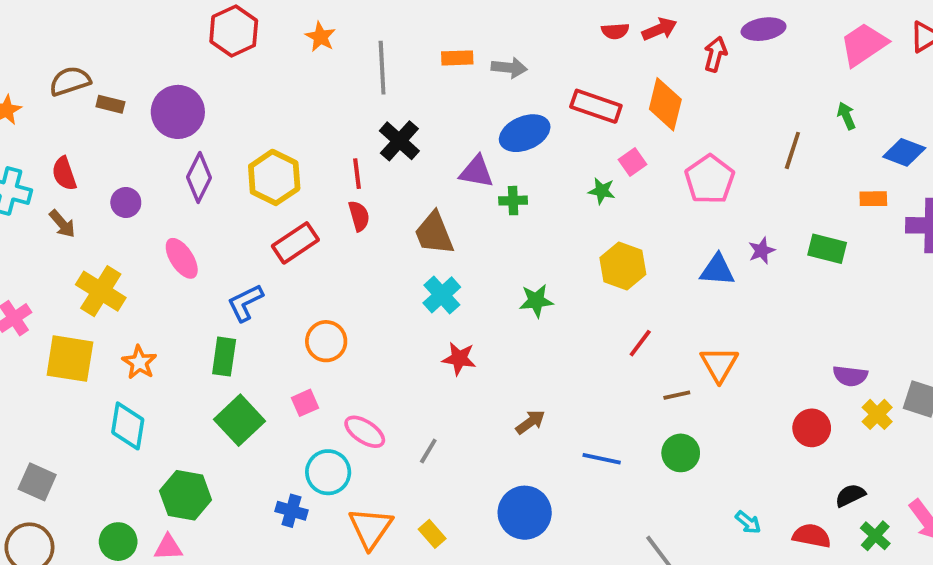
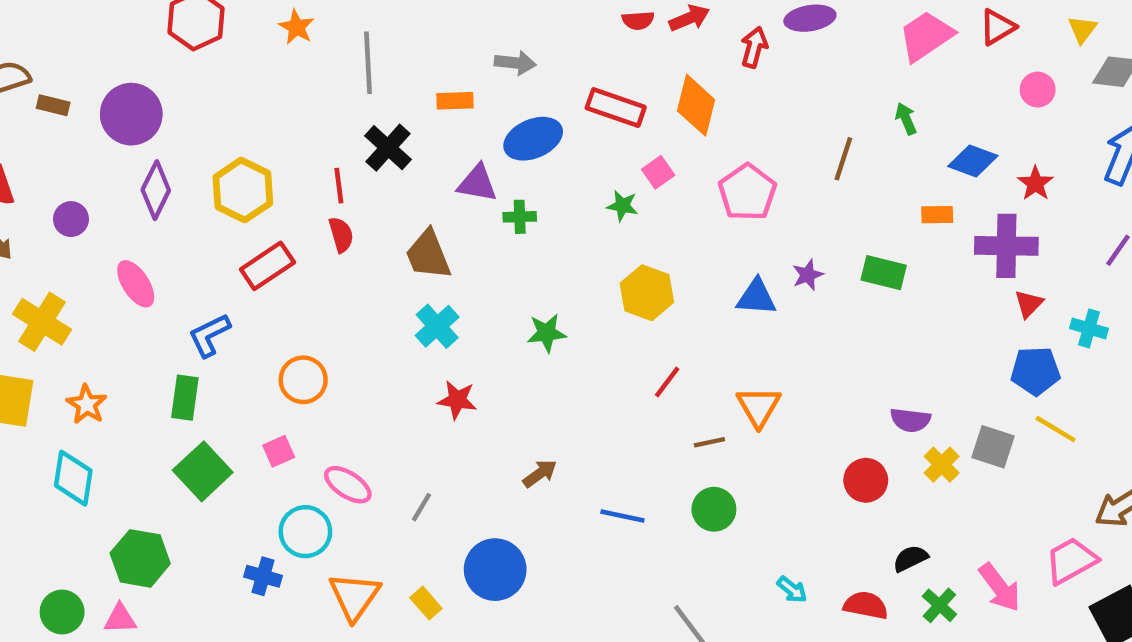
orange rectangle: (457, 58) -> (455, 101), moved
blue circle: (525, 513) -> (495, 570), moved

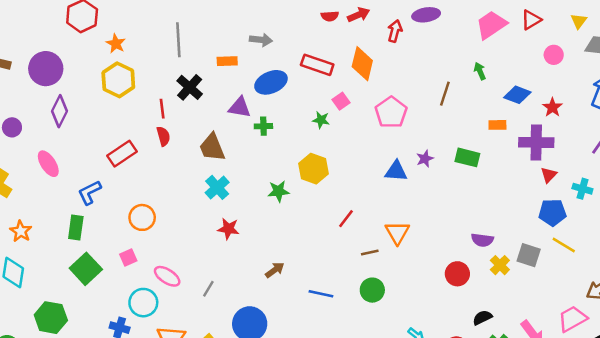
orange star: (296, 27) -> (116, 44), moved
yellow hexagon: (243, 190) -> (118, 80), moved
yellow hexagon: (647, 293) -> (313, 169), moved

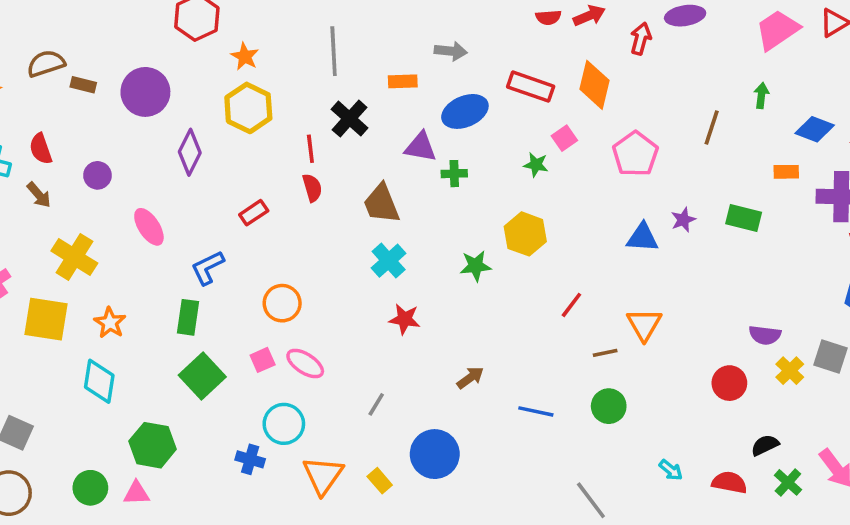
green arrow: (480, 71) -> (761, 95), turned 30
purple diamond: (60, 111) -> (190, 152), moved
red rectangle: (122, 154) -> (254, 213), size x0.7
pink ellipse: (167, 276) -> (305, 364), moved

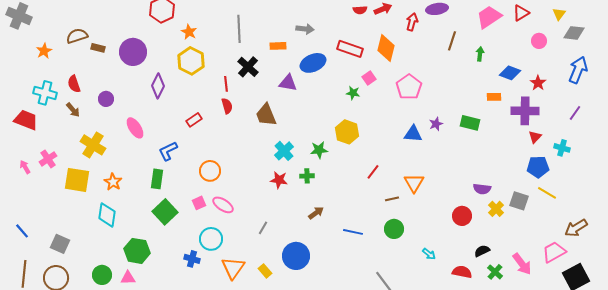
brown line: (712, 127) -> (452, 41), moved
green cross: (454, 174) -> (307, 176), moved
cyan cross: (389, 261) -> (284, 151), moved
cyan arrow: (671, 470) -> (429, 254), moved

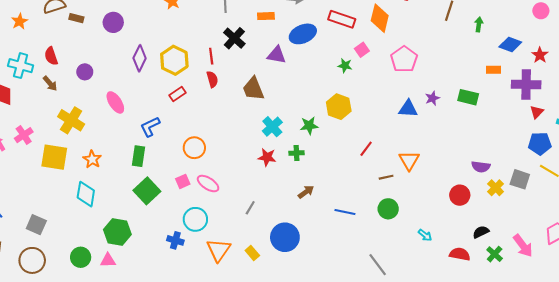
purple circle: (133, 52) -> (113, 22), size x0.7
yellow hexagon: (191, 61) -> (174, 60), moved

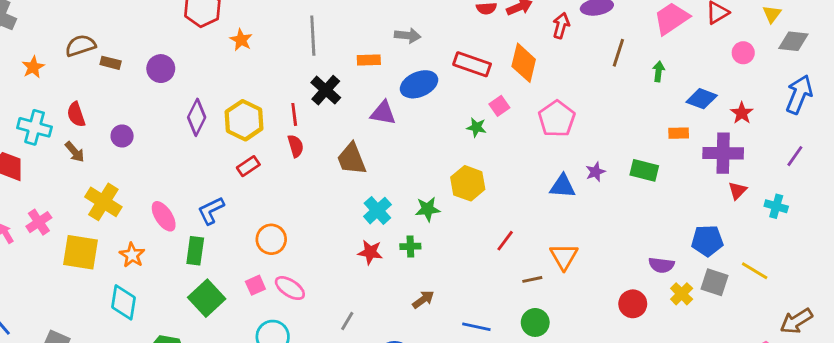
pink ellipse: (115, 102) -> (164, 216), moved
blue pentagon: (540, 144) -> (707, 241), moved

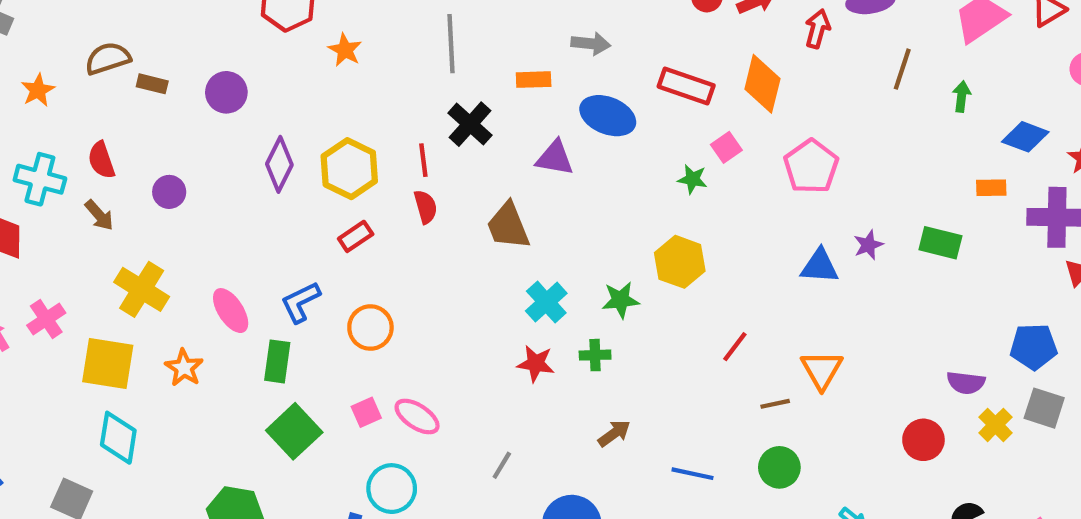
blue ellipse: (419, 84) -> (608, 116), turned 45
orange circle: (271, 239) -> (370, 328), moved
cyan diamond: (123, 302) -> (118, 438), moved

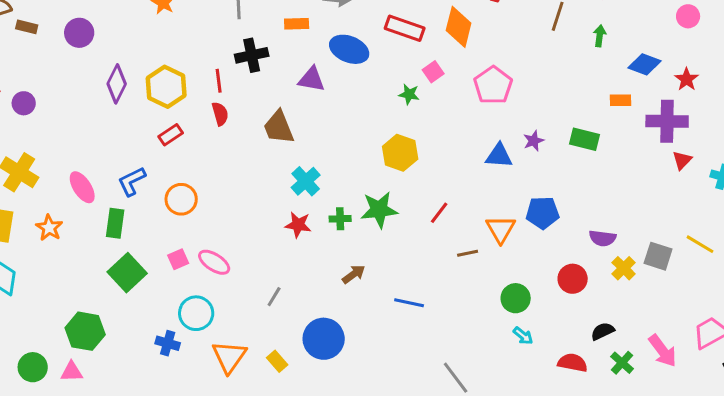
black cross: (470, 124) -> (252, 55), turned 36
purple circle: (169, 192) -> (24, 103), moved
green star: (620, 300) -> (379, 210), moved, size x1.4
blue pentagon: (1034, 347) -> (543, 213), moved
green circle: (779, 467) -> (516, 298), moved

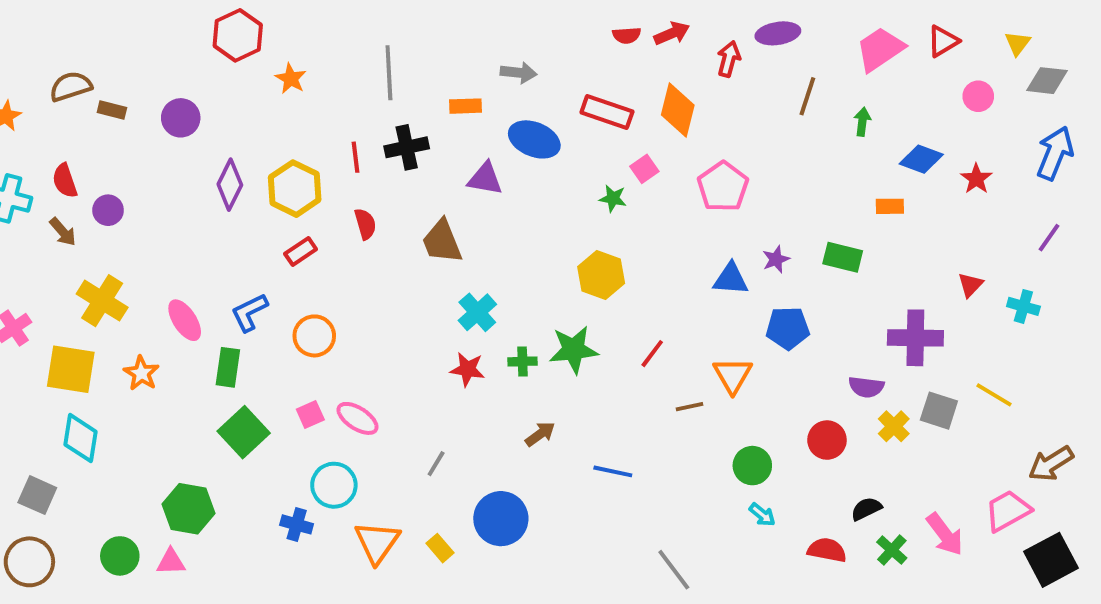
red line: (219, 81) -> (356, 157), moved
purple cross: (667, 121) -> (915, 338), moved
blue pentagon: (543, 213) -> (788, 328), moved

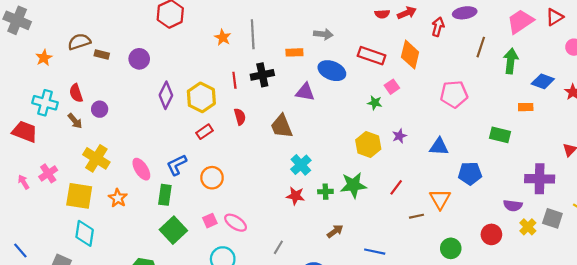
orange star: (291, 79) -> (223, 37), moved
green arrow: (862, 122) -> (511, 61), size x1.6
pink pentagon: (723, 187) -> (454, 94), moved, turned 30
purple star: (776, 259) -> (399, 136), moved

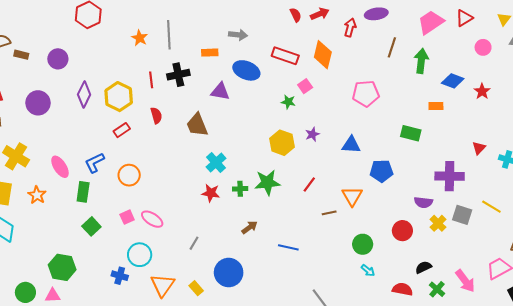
red semicircle: (382, 14) -> (296, 15), turned -112
purple circle: (100, 109) -> (38, 103), moved, size x1.5
green square: (173, 230) -> (91, 226), size x0.7

